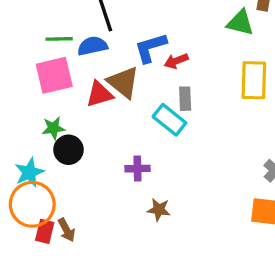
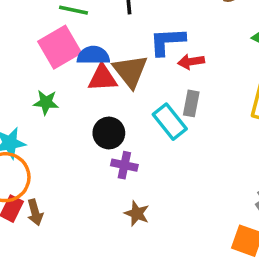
blue semicircle: (92, 46) -> (93, 55), moved
pink square: (54, 75) -> (60, 47), turned -30
black circle: (68, 150) -> (109, 133), moved

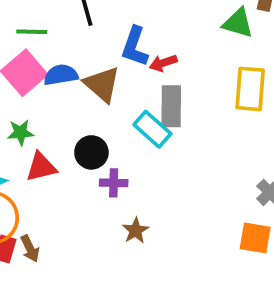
blue L-shape: (167, 41) -> (135, 47), turned -57
red triangle: (102, 78) -> (41, 167), moved
gray rectangle: (191, 103) -> (171, 106), size x1.5
brown star: (137, 213) -> (136, 231), turned 30

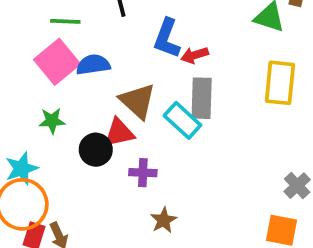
brown triangle: (102, 84) -> (138, 101), moved
black circle: (91, 152) -> (96, 150), moved
red triangle: (41, 167) -> (119, 133), moved

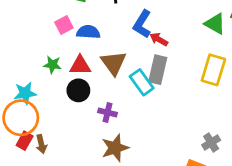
red arrow: (195, 55) -> (159, 39), turned 36
pink square: (57, 62) -> (64, 25), size x0.6
red triangle: (119, 133) -> (80, 65), moved
brown star: (164, 220) -> (115, 148), size x1.5

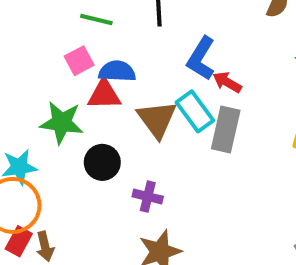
green star: (52, 65) -> (62, 123), size x1.5
red triangle: (80, 65) -> (104, 95), moved
cyan rectangle: (142, 82) -> (195, 111), moved

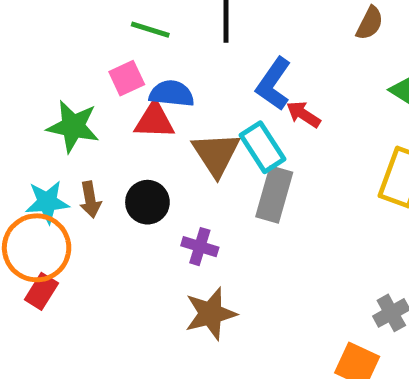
green star: (62, 123) -> (73, 126), moved
gray rectangle: (226, 129) -> (274, 194), moved
brown arrow: (45, 246) -> (90, 200), moved

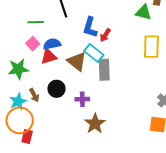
red arrow: (303, 114) -> (105, 35), turned -72

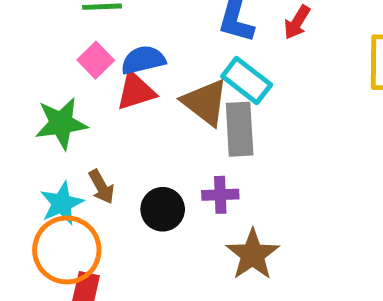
red arrow: (105, 35) -> (297, 22), moved
gray rectangle: (104, 70) -> (240, 129), moved
black circle: (57, 89) -> (163, 209), moved

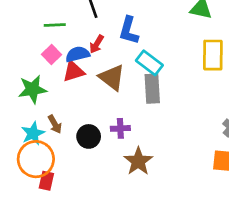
red arrow: (297, 22) -> (97, 44), moved
cyan rectangle: (247, 81) -> (149, 63), moved
gray rectangle: (240, 129) -> (152, 89), moved

